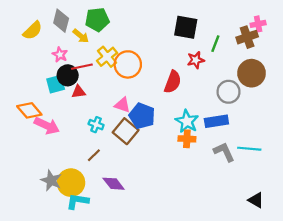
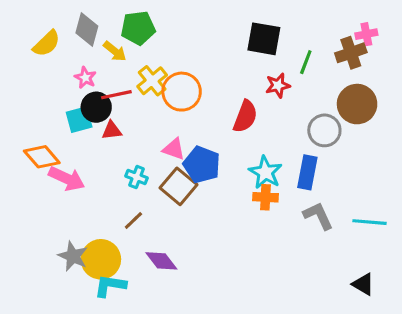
blue rectangle: (216, 121) -> (307, 172), turned -70
cyan line: (249, 149) -> (369, 222), moved

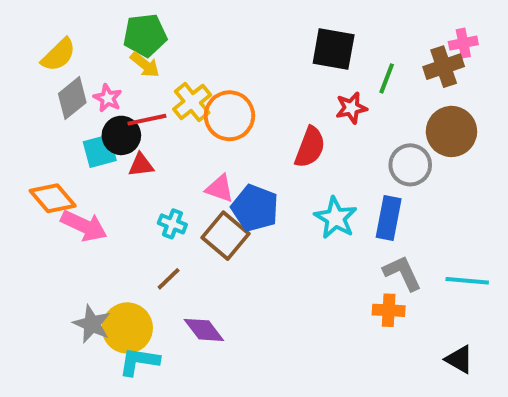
green pentagon: (138, 28) -> (145, 35), moved
gray diamond: (87, 30) -> (72, 98), moved, turned 36
orange cross: (265, 197) -> (389, 310), moved

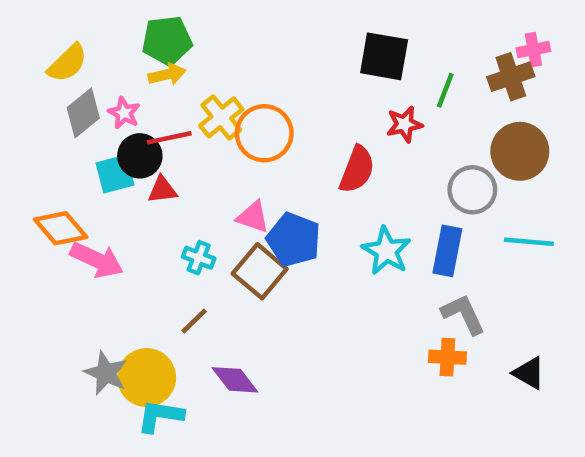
yellow arrow: (145, 65) -> (167, 74), turned -52
cyan line: (467, 281) -> (529, 242), moved
black triangle: (459, 359) -> (529, 373), moved

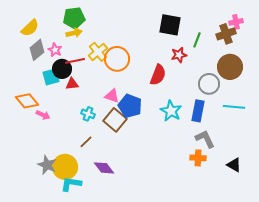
pink arrow: (97, 260) -> (43, 115), size x0.6

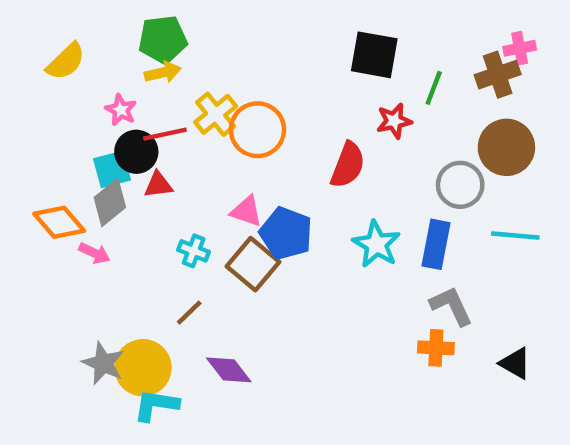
gray diamond: (37, 50) -> (110, 202), moved

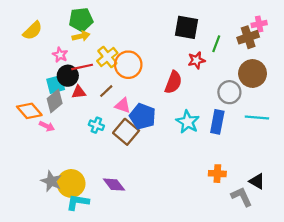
gray L-shape: (451, 306) -> (242, 197), moved
brown line: (189, 313) -> (106, 91), moved

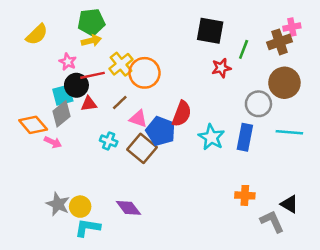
red semicircle: (173, 82) -> (182, 114), moved
yellow circle: (71, 183) -> (80, 207), size x0.7

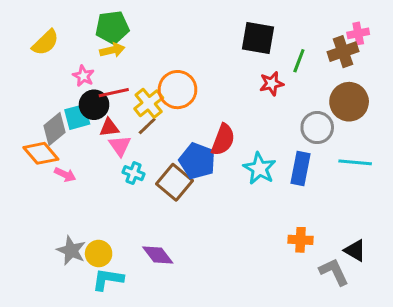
yellow cross: (121, 64) -> (149, 103), moved
gray diamond: (62, 114) -> (55, 129), moved
pink triangle: (138, 119) -> (120, 146), moved, turned 36

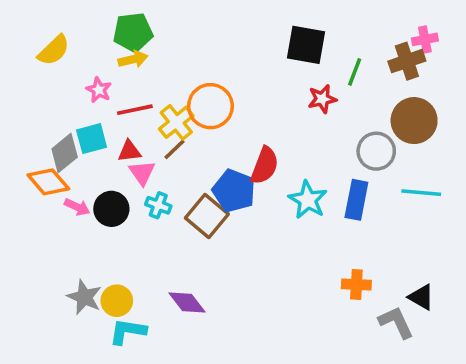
black circle: (94, 105) -> (111, 209), moved

